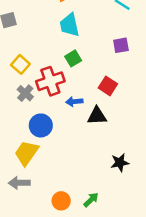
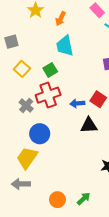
green square: (73, 58) -> (50, 70), moved
yellow square: (20, 64) -> (22, 69), moved
blue arrow: (74, 102) -> (77, 103), moved

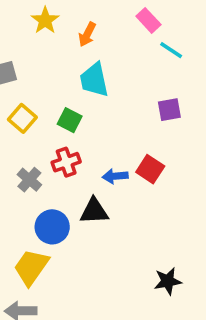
green square: (50, 70) -> (70, 120), turned -32
red cross: (48, 95) -> (66, 162), size x0.7
black triangle: (89, 125) -> (94, 211), moved

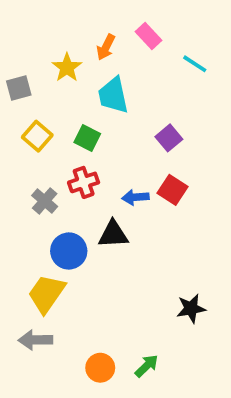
yellow star: (45, 20) -> (67, 68), moved
pink rectangle: (148, 20) -> (148, 36), moved
purple square: (169, 110) -> (169, 138), moved, turned -30

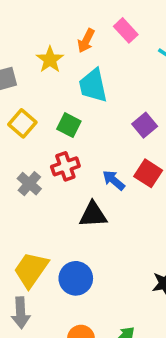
blue arrow: (135, 197) -> (114, 180), turned 45
blue circle: (69, 251) -> (76, 278), moved
gray arrow: (35, 340) -> (21, 313), turned -92

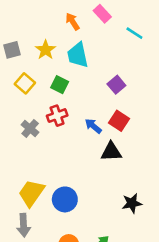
orange arrow: (86, 41) -> (73, 21), turned 120
yellow star: (50, 60) -> (46, 50), moved
black triangle: (93, 215) -> (111, 152), moved

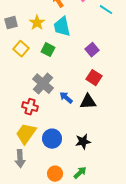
red cross: (57, 116) -> (30, 107), moved, turned 35
blue arrow: (93, 126) -> (66, 98), moved
gray cross: (30, 129) -> (43, 84), moved, size x1.5
black star: (132, 203) -> (83, 142), moved

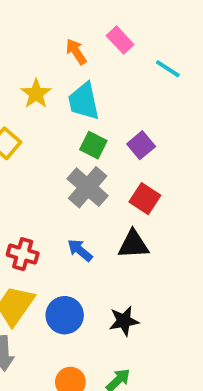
green square: (48, 50) -> (93, 145), moved
gray cross: (43, 84) -> (88, 187), moved
blue arrow: (66, 98) -> (80, 250), moved

